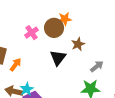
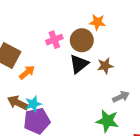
orange star: (65, 19) -> (97, 22), moved
black triangle: (58, 58) -> (79, 64), moved

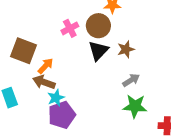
gray arrow: (121, 97) -> (131, 80), moved
brown arrow: (18, 103) -> (44, 82), moved

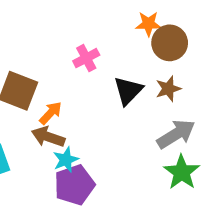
brown circle: (98, 26) -> (170, 43), moved
gray arrow: (131, 80) -> (176, 134), size x1.5
green star: (135, 106) -> (182, 172), turned 30

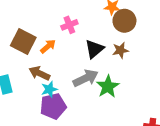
orange arrow: (51, 113) -> (48, 46), moved
gray arrow: (176, 134) -> (86, 78), moved
green star: (182, 172) -> (108, 87), moved

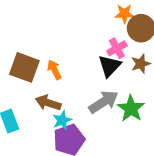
pink cross: (69, 25) -> (117, 48), moved
orange arrow: (48, 46) -> (54, 70), turned -70

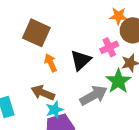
black triangle: (110, 66) -> (81, 60), moved
brown square: (24, 67) -> (36, 33), moved
green star: (131, 109) -> (118, 81), moved

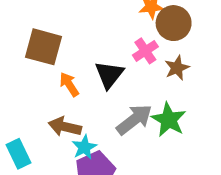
green star: (118, 81) -> (169, 120), moved

